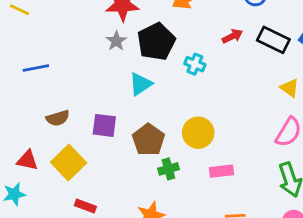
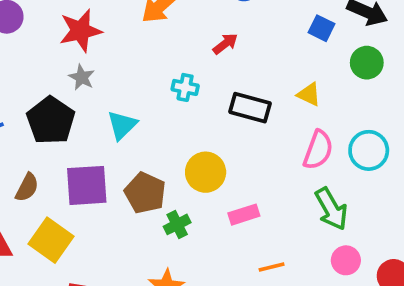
black rectangle: (273, 40) -> (250, 108), moved
black pentagon: (156, 42) -> (51, 120), moved
brown semicircle: (58, 118) -> (27, 187), turned -35
purple square: (104, 125) -> (87, 185), size x1.4

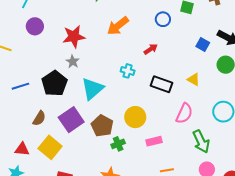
cyan triangle: (122, 125) -> (92, 89), size x1.4
pink semicircle: (318, 150) -> (184, 113), moved
purple square: (87, 185) -> (71, 120), turned -35

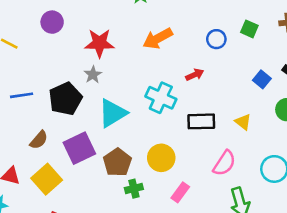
cyan cross: (128, 71) -> (161, 98), size x1.6
black rectangle: (161, 84) -> (201, 121), turned -30
pink rectangle: (154, 141) -> (180, 192), turned -49

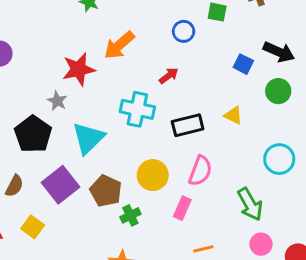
red star: (99, 43) -> (79, 69), moved
pink semicircle: (224, 163) -> (200, 171), moved
yellow square: (47, 179) -> (33, 227), size x0.7

